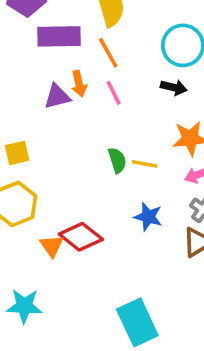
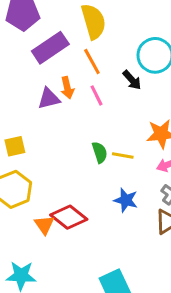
purple rectangle: (59, 36) -> (50, 48), turned -33
black arrow: (174, 87) -> (132, 80), moved, turned 35

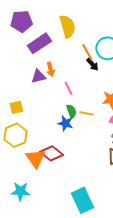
orange line: (92, 62) -> (87, 52), moved
pink line: (97, 95) -> (68, 88), moved
blue star: (126, 200) -> (65, 123), moved
orange triangle: (44, 225) -> (35, 158), size x1.5

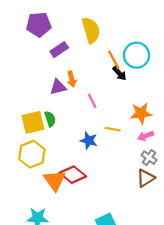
purple rectangle: (39, 43) -> (59, 50), size x0.7
yellow square: (16, 107) -> (33, 122), size x1.5
green semicircle: (71, 111) -> (50, 119), moved

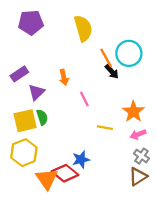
purple rectangle: (59, 50) -> (19, 74), moved
purple triangle: (58, 87) -> (36, 92), moved, turned -30
orange star: (141, 113) -> (133, 112), turned -30
blue star: (89, 141) -> (81, 159), moved, turned -30

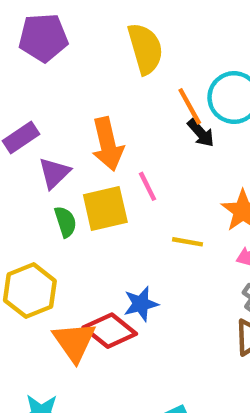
orange arrow: (64, 77) -> (108, 144), size x1.6
yellow square: (25, 121) -> (105, 208), moved

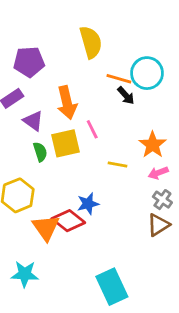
purple pentagon: (43, 38) -> (29, 62), moved
orange line: (190, 106) -> (119, 79), turned -45
purple triangle: (54, 173) -> (33, 121), turned -40

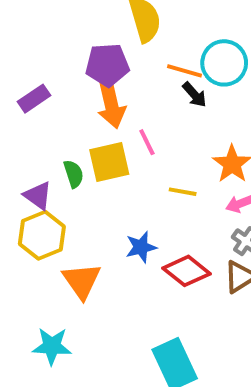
purple pentagon: (29, 62) -> (107, 65), moved
purple triangle: (33, 121) -> (38, 196), moved
red diamond: (68, 221) -> (187, 271), moved

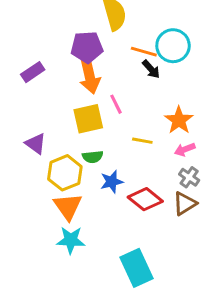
green semicircle: (74, 174) -> (93, 157), moved, turned 102
yellow hexagon: (42, 235) -> (65, 173), moved
cyan star: (52, 346) -> (71, 240), moved

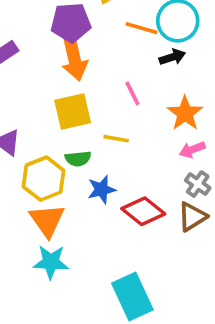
black arrow: (151, 69) -> (172, 57), moved, turned -66
pink line: (116, 104) -> (132, 93), moved
yellow line: (142, 141) -> (116, 139), moved

